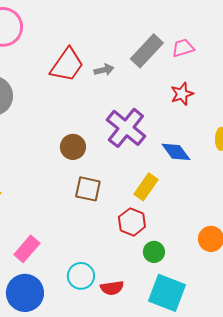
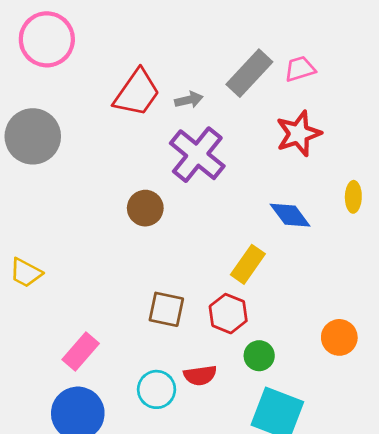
red star: (182, 94) -> (299, 134), size x1.4
purple cross: (126, 128) -> (197, 155), moved
brown square: (88, 189) -> (166, 309), moved
red semicircle: (112, 288) -> (200, 375), moved

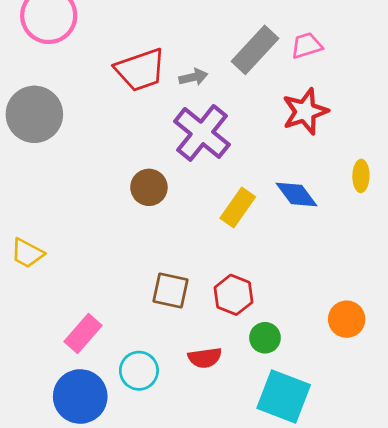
red trapezoid: (137, 93) -> (140, 70), turned 36
yellow rectangle: (248, 264) -> (238, 207), moved
cyan circle: (157, 389) -> (139, 371), moved

